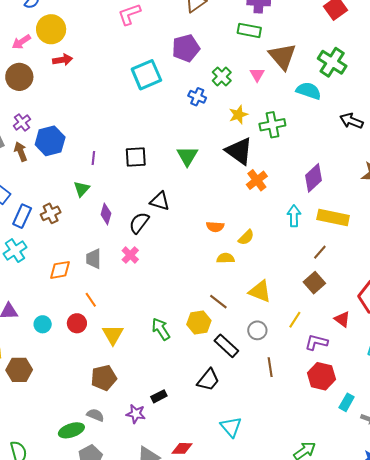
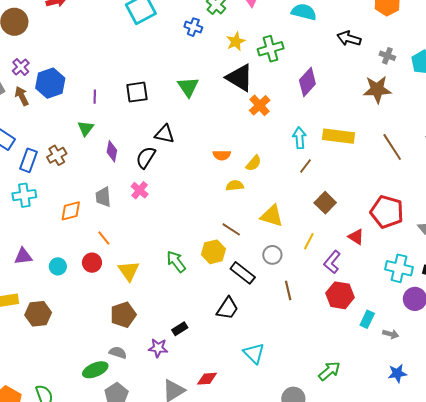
purple diamond: (314, 178) -> (307, 82), moved
cyan cross: (15, 251) -> (24, 195), turned 30
brown line: (320, 252) -> (305, 166), moved
purple L-shape: (316, 342) -> (332, 262), turned -60

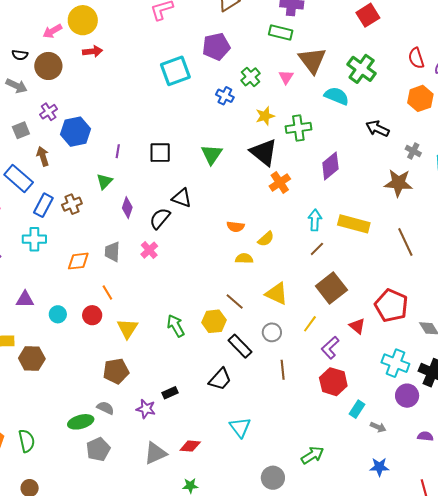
brown arrow: (22, 96) -> (43, 156), moved
brown square: (325, 203) -> (331, 288), size x1.4

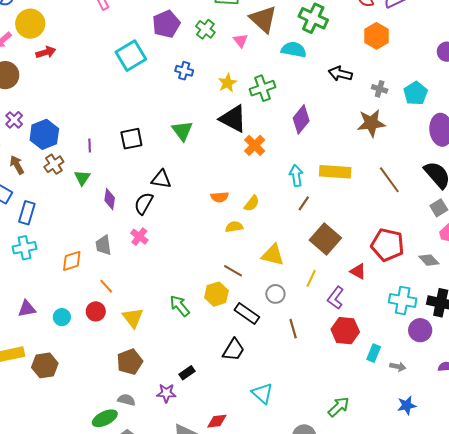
green cross: (251, 77) -> (205, 29), moved
brown cross: (72, 204) -> (54, 164), moved

